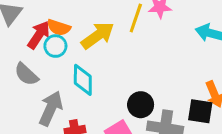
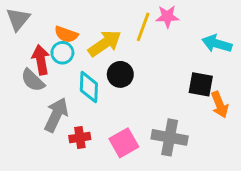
red arrow: (39, 35) -> (41, 60), moved, turned -44
black circle: (141, 105) -> (120, 74), moved
black square: (200, 111) -> (201, 84), moved

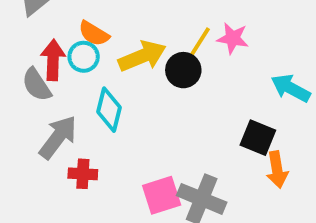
black circle: (120, 74) -> (183, 70), moved
pink square: (124, 143) -> (162, 195), moved

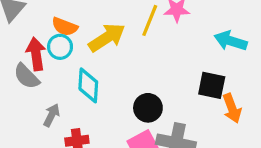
black circle: (183, 70) -> (148, 108), moved
gray arrow: (58, 137) -> (52, 115), size x0.6

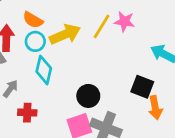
cyan circle: (60, 47) -> (35, 41), moved

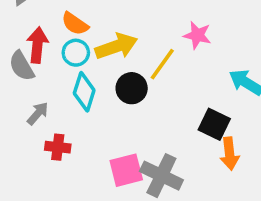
yellow line: (102, 26) -> (162, 64), moved
black circle: (88, 96) -> (132, 88), moved

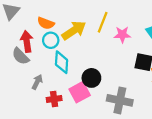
pink star: (197, 35) -> (122, 35), moved
yellow line: (162, 64) -> (103, 22), moved
black circle: (132, 88) -> (91, 78), moved
pink square: (126, 170) -> (80, 92), moved

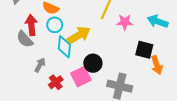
yellow arrow: (74, 30) -> (79, 35), moved
red cross: (54, 99) -> (56, 82), turned -32

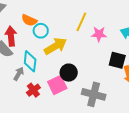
cyan circle: (55, 25) -> (41, 31), moved
cyan diamond: (64, 47) -> (30, 61), moved

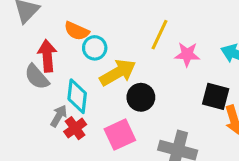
black circle: (69, 73) -> (141, 97), moved
red cross: (33, 90) -> (75, 128), moved

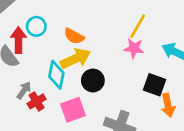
orange semicircle: (77, 31) -> (74, 36), moved
yellow line: (159, 35) -> (138, 26), moved
cyan circle: (95, 48) -> (36, 26), moved
cyan diamond: (77, 96) -> (56, 75), moved

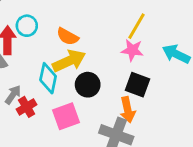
black square: (155, 85) -> (138, 85), moved
orange arrow: (168, 105) -> (128, 110), moved

